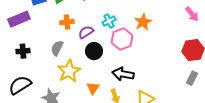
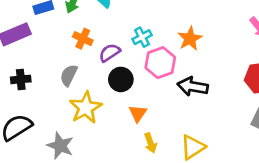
orange cross: (67, 22) -> (83, 39), turned 32
black arrow: (123, 74) -> (193, 87), moved
orange triangle: (93, 88) -> (138, 113), moved

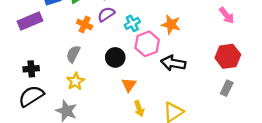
orange star: (190, 39) -> (171, 24), turned -30
purple semicircle: (110, 53) -> (106, 14), moved
black cross: (21, 79) -> (31, 69), moved
yellow star: (86, 108) -> (75, 81), moved, size x0.7

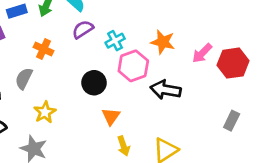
pink arrow: (227, 15) -> (202, 53), moved, turned 84
orange cross: (85, 24) -> (43, 49), moved
gray semicircle: (73, 54) -> (24, 79), moved
red hexagon: (228, 56) -> (233, 63), moved

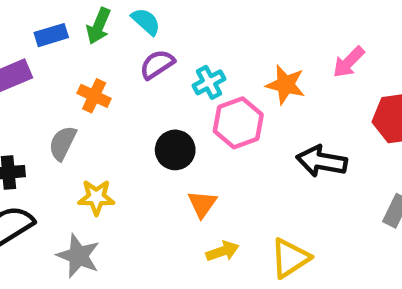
pink arrow: (202, 53) -> (349, 62), moved
black arrow: (166, 90) -> (322, 161), moved
yellow star: (45, 112) -> (96, 197), turned 30
yellow arrow: (123, 146) -> (222, 251), turned -90

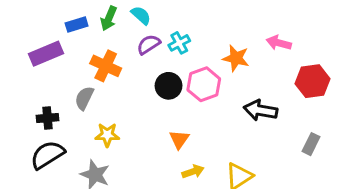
pink arrow: (349, 62) -> (279, 43), turned 60
cyan cross: (209, 82) -> (179, 43), moved
orange cross: (94, 96) -> (106, 66), size x1.4
black circle: (175, 150) -> (169, 86), moved

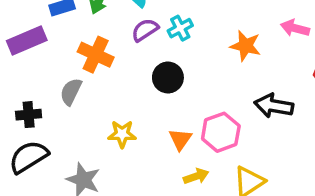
pink hexagon: (204, 84) -> (221, 132), moved
yellow star: (107, 135) -> (122, 134), moved

